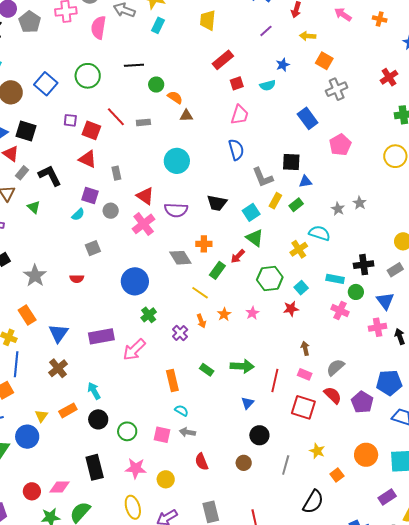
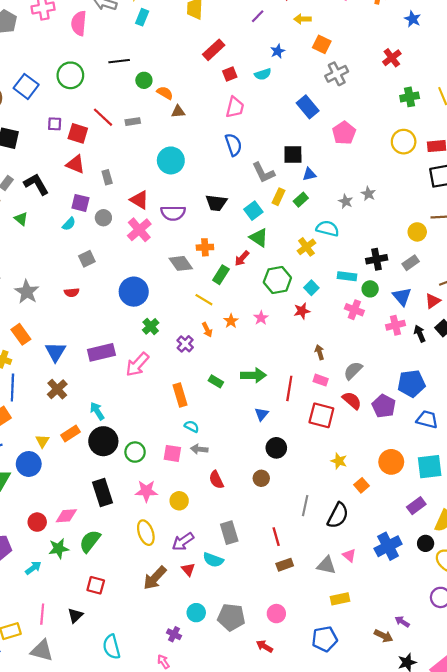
black circle: (98, 419) -> (103, 441), size x1.4
gray line: (286, 465) -> (305, 506), moved

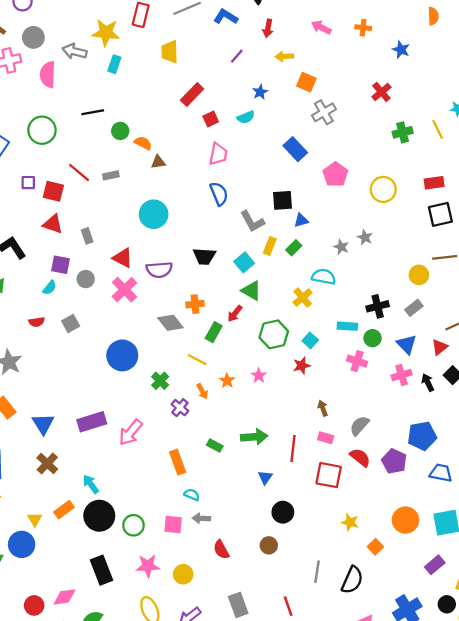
yellow circle: (404, 142) -> (383, 189), moved
red semicircle: (72, 292) -> (37, 322), moved
green cross: (151, 326) -> (160, 381), moved

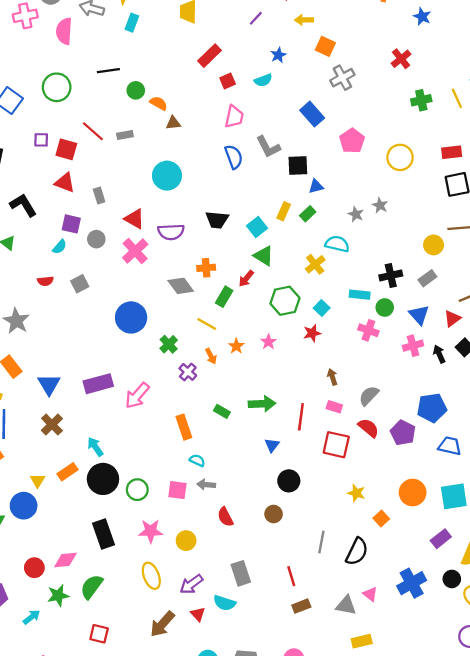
gray L-shape: (252, 221) -> (268, 147), moved

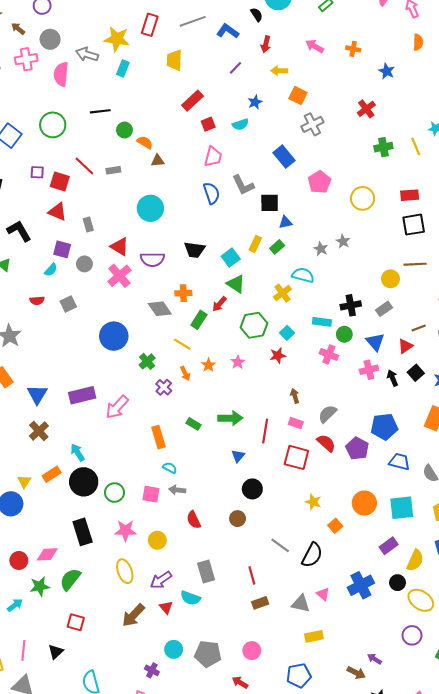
gray line: (321, 542) -> (280, 545), turned -66

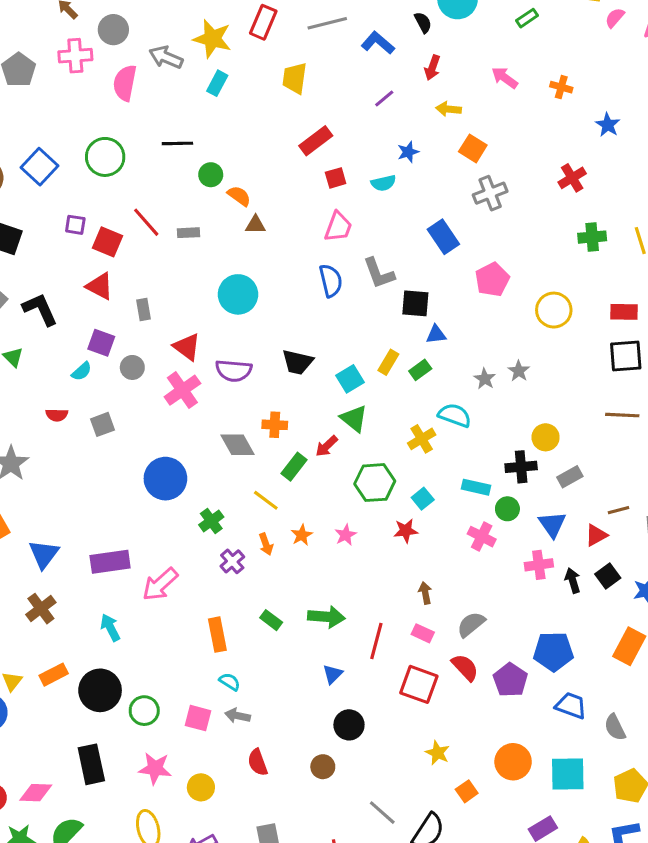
yellow circle: (390, 279) -> (546, 437), moved
cyan arrow: (78, 452) -> (110, 628), moved

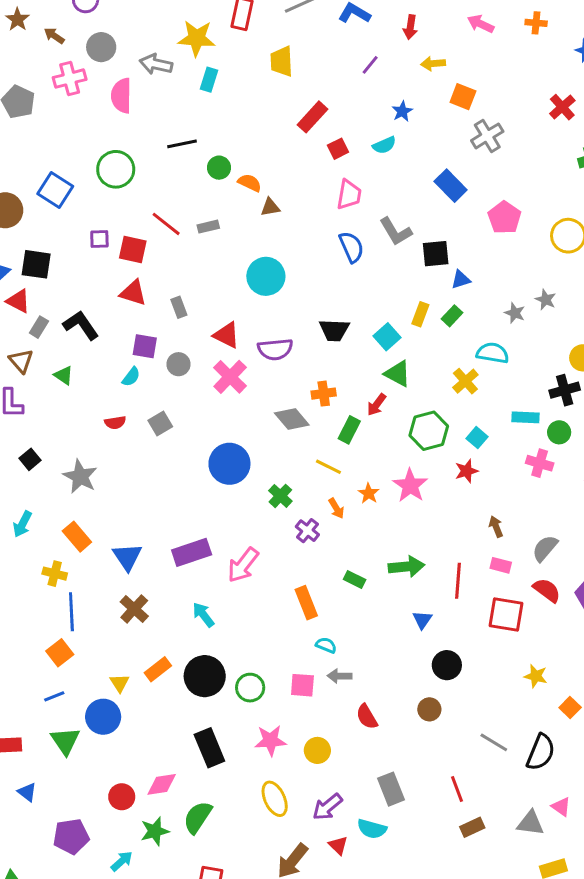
pink star: (346, 535) -> (410, 486), size x1.6

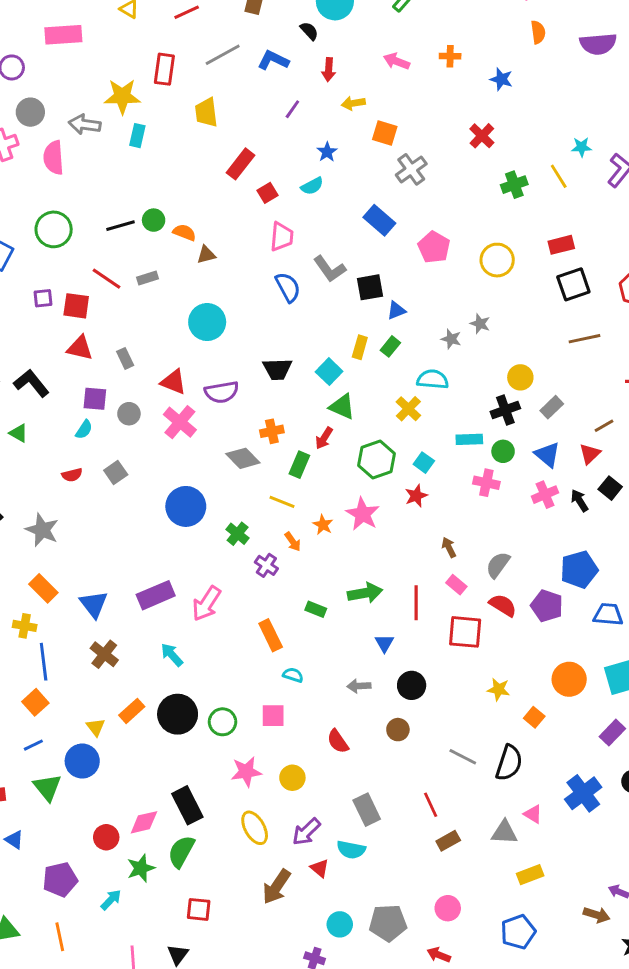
black line: (182, 144) -> (121, 226), moved
pink rectangle: (501, 565) -> (456, 585), turned 30
gray arrow: (339, 676) -> (359, 686), moved
black rectangle: (209, 748) -> (187, 805), moved

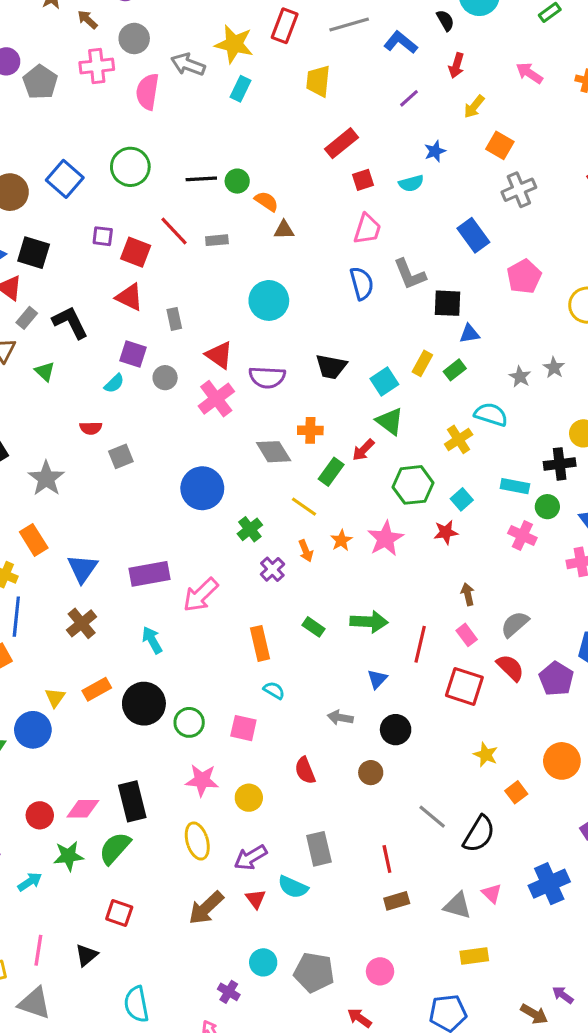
yellow arrow: (353, 103) -> (474, 107), turned -55
gray square: (116, 473) -> (121, 456), moved

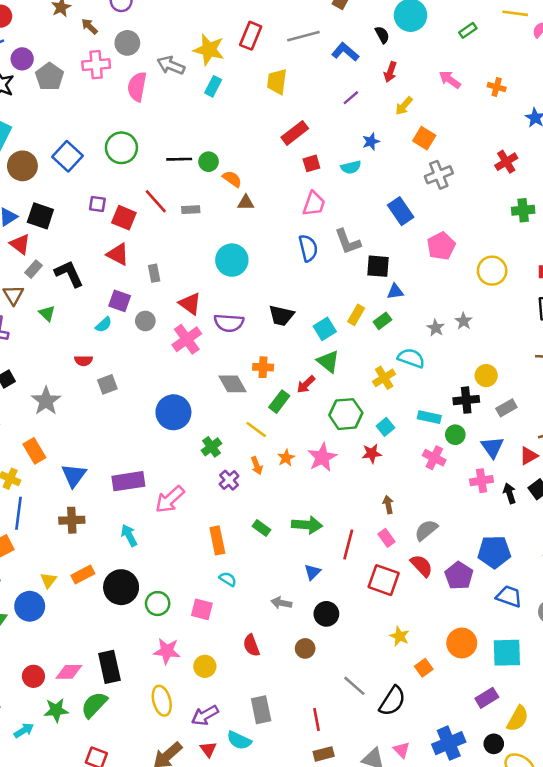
brown cross: (82, 623) -> (72, 520), turned 35

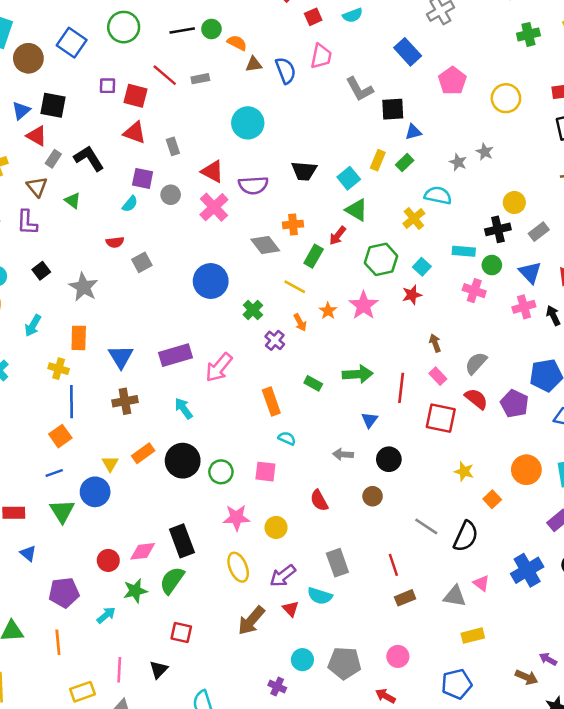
blue semicircle: (308, 248) -> (286, 70), moved
orange rectangle: (34, 451) -> (79, 338), turned 40

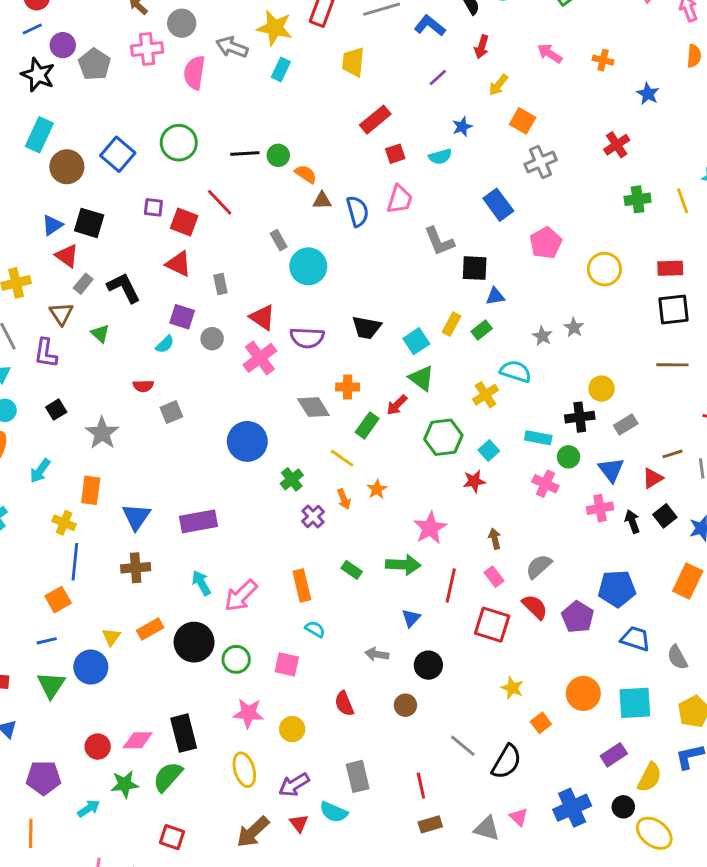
gray rectangle: (200, 79) -> (279, 240), moved, turned 66
pink star: (364, 305) -> (430, 528), moved
pink arrow: (219, 367) -> (241, 596), moved

